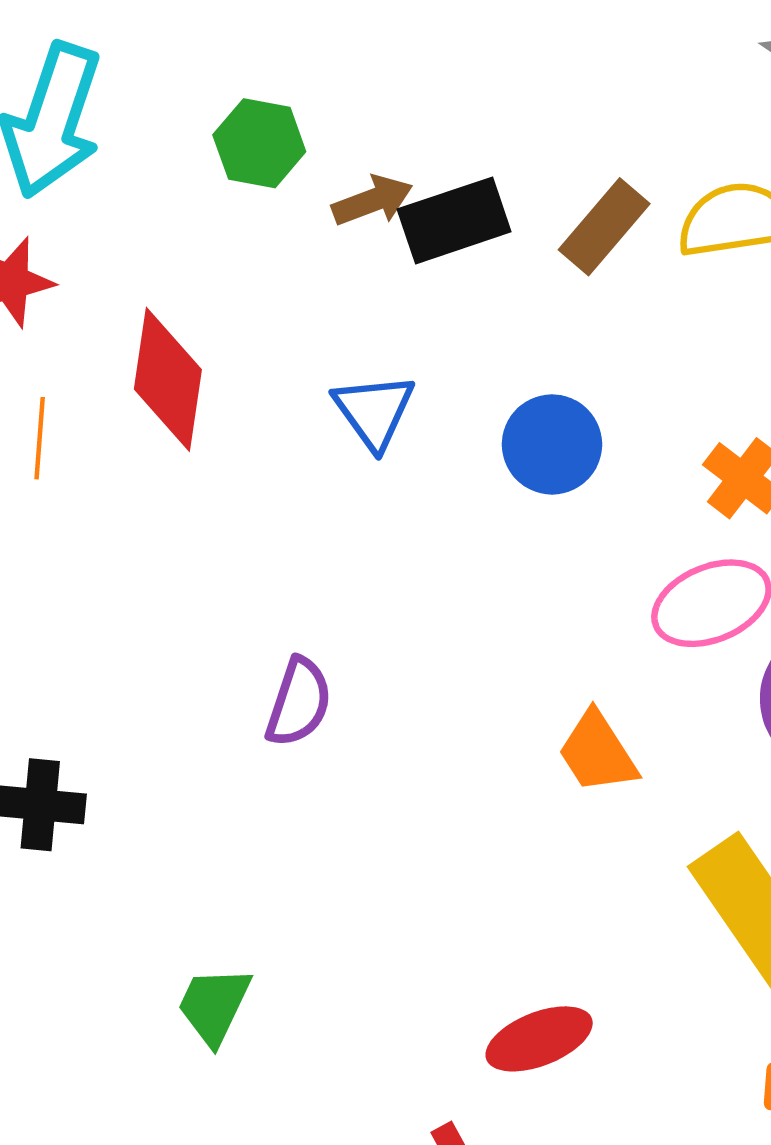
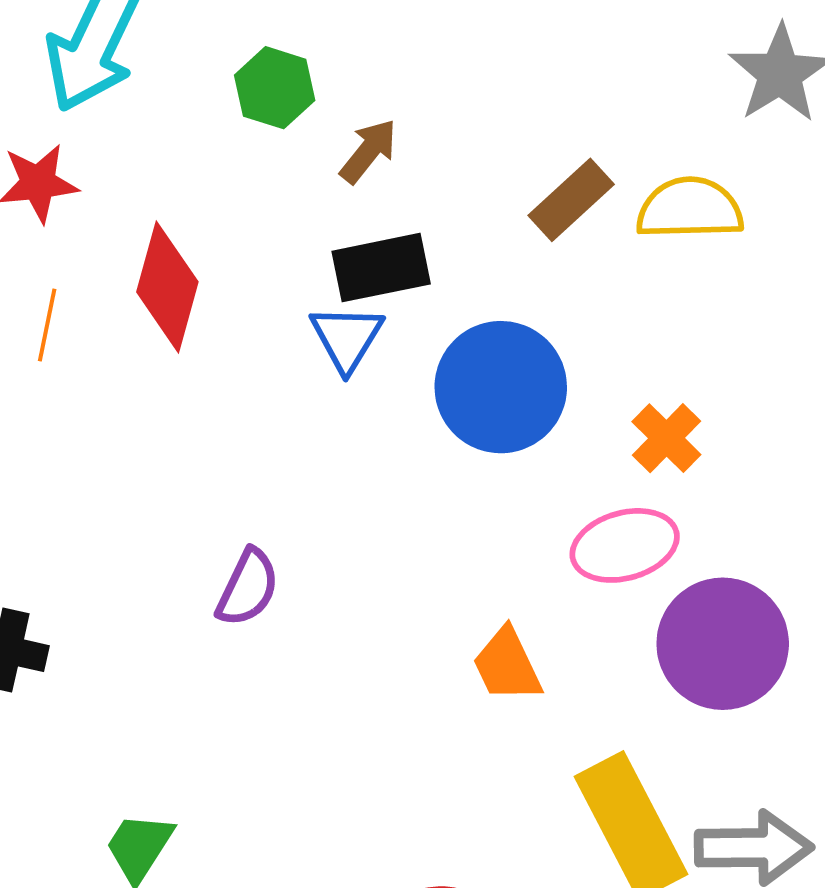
brown arrow: (372, 201) -> (368, 151), turned -38
black rectangle: (454, 220) -> (381, 268), moved
blue circle: (552, 444) -> (501, 387), size x1.5

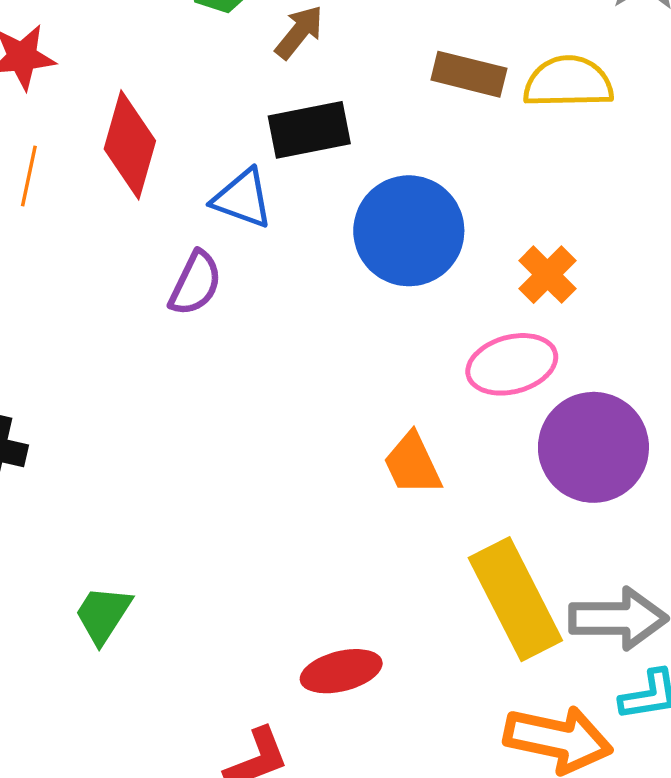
brown rectangle: (571, 200) -> (469, 74), turned 56
blue triangle: (347, 338) -> (242, 198), moved, turned -42
purple semicircle: (248, 588) -> (195, 283), moved

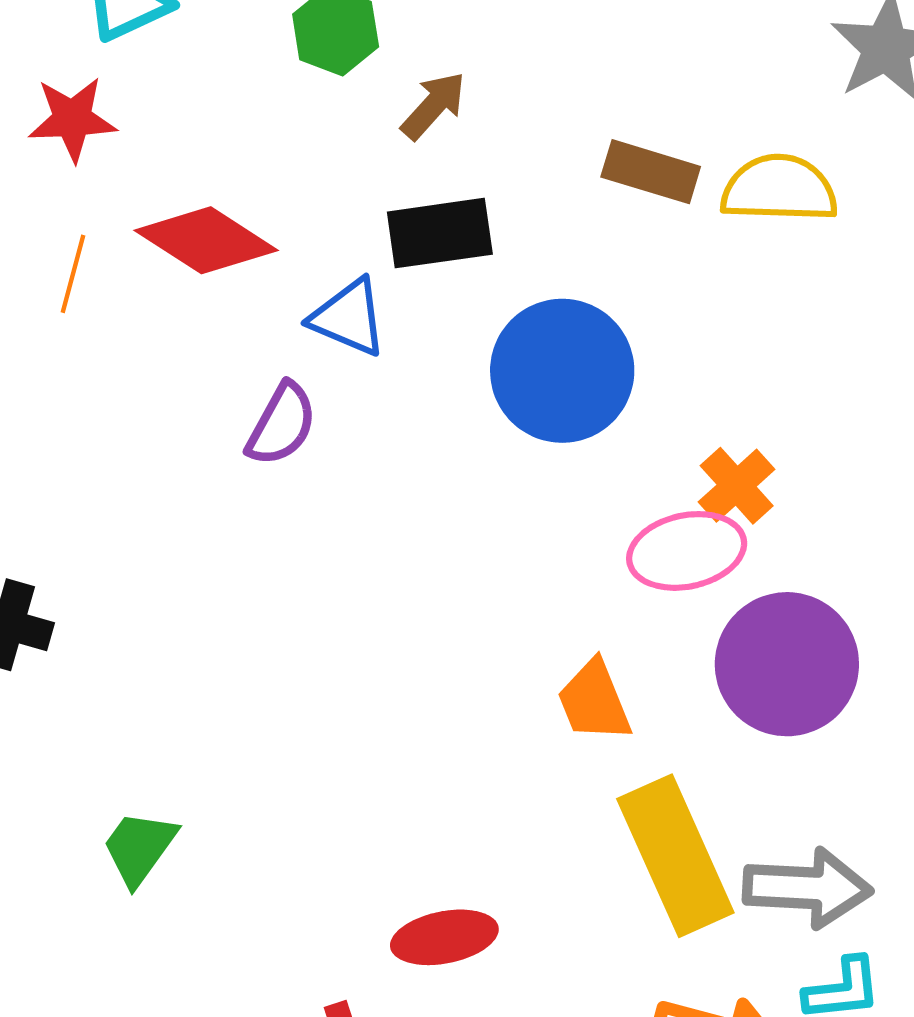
red diamond: (130, 145) -> (206, 240), turned -76
orange cross: (548, 275) -> (737, 486), moved
orange trapezoid: (413, 464) -> (594, 701), moved

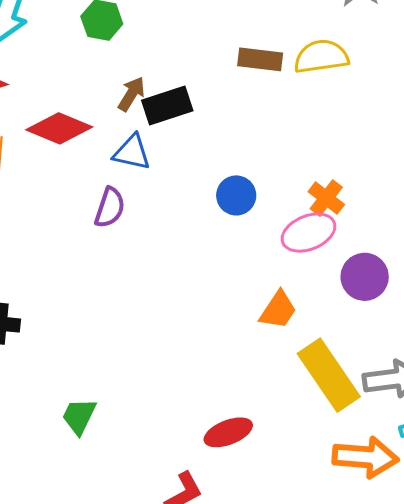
brown arrow: (434, 106) -> (131, 94), moved
blue circle: (562, 371) -> (236, 195), moved, size x0.6
purple circle: (787, 664) -> (365, 277), size x0.7
orange trapezoid: (594, 701) -> (278, 310), turned -114

